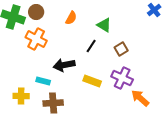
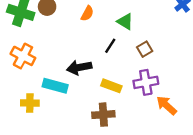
orange cross: (36, 39) -> (23, 56), moved
purple cross: (122, 78) -> (146, 82), turned -35
cyan rectangle: (43, 81) -> (55, 86), size x1.5
brown cross: (53, 103) -> (103, 115), moved

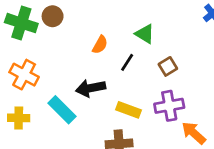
orange semicircle: (87, 13) -> (100, 45), moved
cyan rectangle: (55, 86) -> (62, 110), turned 30
yellow cross: (30, 103) -> (19, 118), moved

